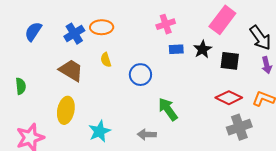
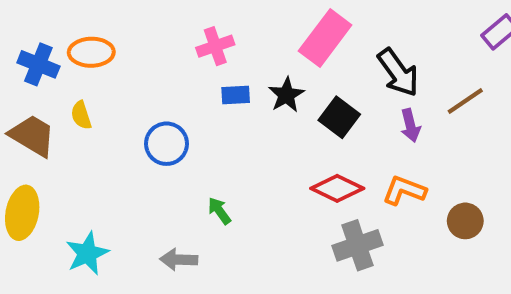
blue cross: (74, 34) -> (38, 64), turned -36
yellow semicircle: (106, 60) -> (81, 115), moved
black square: (230, 61) -> (339, 117), turned 30
green arrow: (168, 109) -> (219, 211), size x0.6

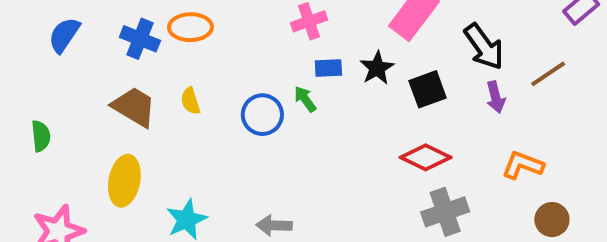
yellow semicircle: (81, 115) -> (190, 101), moved
black square: (339, 117) -> (428, 89), turned 33
orange L-shape: (404, 190) -> (523, 165), moved
green arrow: (219, 211) -> (305, 99), moved
brown circle: (465, 221) -> (552, 220), moved

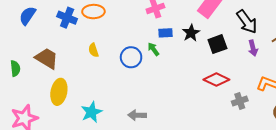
brown trapezoid: (134, 107) -> (47, 58), moved
gray cross: (445, 212) -> (240, 101), moved, size x0.7

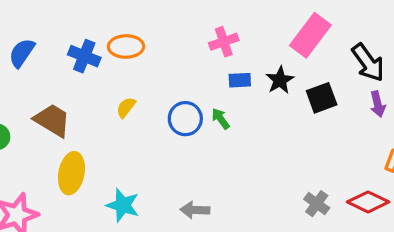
green arrow: (153, 49) -> (221, 119), moved
yellow semicircle: (93, 50) -> (126, 107), turned 56
red diamond: (216, 80) -> (368, 202), moved
gray cross: (240, 101) -> (317, 204), moved, turned -35
cyan star: (91, 112) -> (123, 205), turned -30

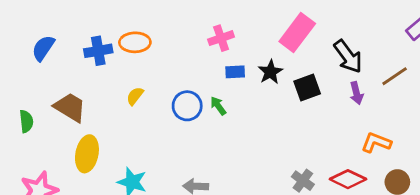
blue cross: (84, 56) -> (98, 51), turned -32

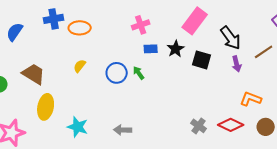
blue cross: (98, 51) -> (54, 19), moved
black square: (307, 87) -> (202, 60), turned 36

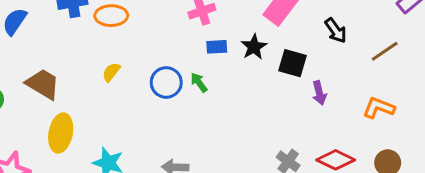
black arrow: (231, 38) -> (336, 30), size x0.7
purple arrow: (237, 64) -> (319, 93), moved
orange L-shape: (251, 99) -> (379, 108), moved

